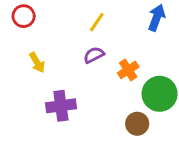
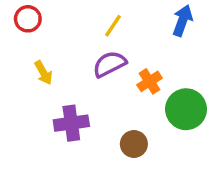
purple semicircle: (94, 55) -> (110, 64), size x1.4
brown circle: (137, 124) -> (134, 144), moved

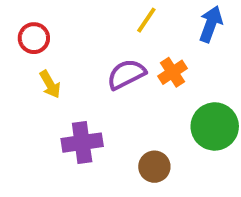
red circle: (28, 19) -> (34, 38), moved
yellow line: (113, 26) -> (146, 20), moved
orange cross: (150, 81) -> (172, 72), moved

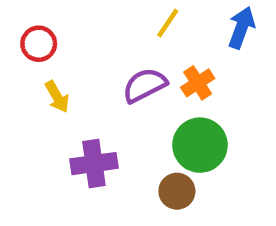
green circle: (215, 126) -> (200, 145), moved

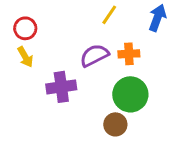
orange cross: (198, 83) -> (129, 54), turned 30
yellow arrow: (57, 97) -> (25, 57), moved
purple cross: (94, 164) -> (61, 87), moved

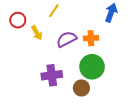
yellow line: (109, 15) -> (54, 11), moved
yellow arrow: (25, 57) -> (37, 33), moved
purple cross: (61, 87) -> (52, 75), moved

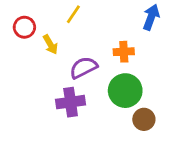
purple semicircle: (67, 39) -> (83, 68), moved
brown circle: (81, 88) -> (144, 119), moved

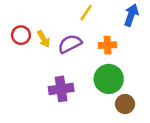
yellow line: (73, 14) -> (86, 13), moved
red circle: (24, 27) -> (21, 35), moved
purple semicircle: (83, 68) -> (70, 44), moved

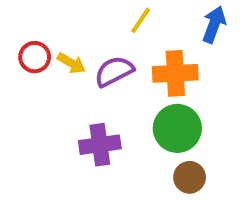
yellow arrow: (44, 39) -> (71, 63), turned -30
orange cross: (107, 45) -> (175, 73), size x1.5
brown circle: (125, 104) -> (190, 177), moved

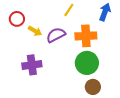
red circle: (35, 57) -> (17, 19), moved
purple cross: (100, 145) -> (32, 65), moved

